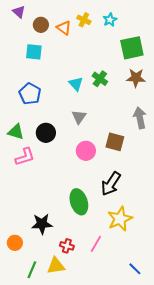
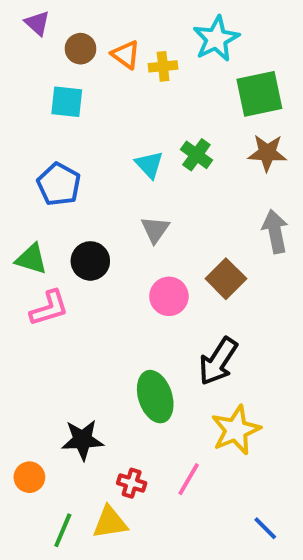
yellow cross: (84, 20) -> (163, 66), moved, turned -32
cyan star: (110, 20) -> (216, 39), size x1.6
brown square: (115, 142) -> (226, 279), turned 30

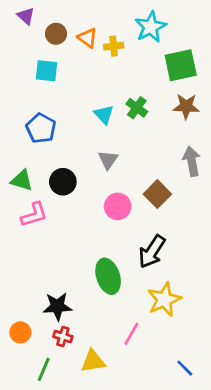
red cross: (132, 483) -> (63, 337), moved
yellow triangle: (110, 522) -> (93, 361), moved

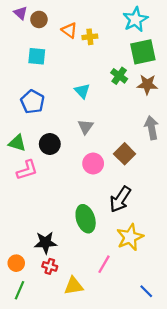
cyan star: (151, 27) -> (135, 19), moved
brown circle: (56, 34) -> (39, 19), moved
green cross: (137, 108) -> (119, 76), moved
green line: (44, 369) -> (19, 290), moved

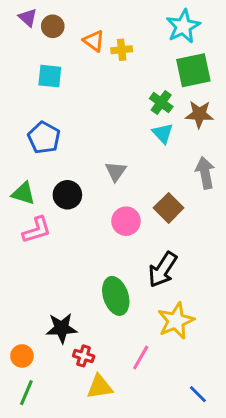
cyan triangle: (82, 91) -> (163, 133), moved
red cross: (50, 266) -> (84, 356), moved

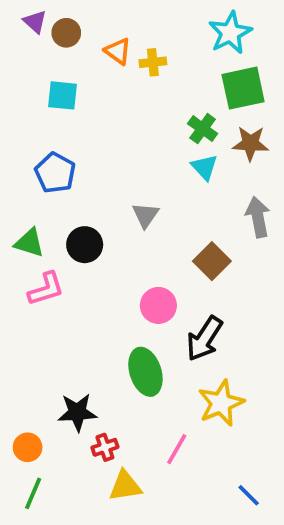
pink circle: (126, 221) -> (158, 305), moved
red cross: (84, 356) -> (105, 447), turned -36

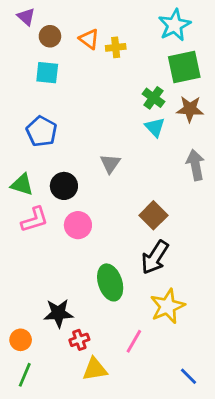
brown circle: (66, 33) -> (50, 36), moved
brown square: (212, 261) -> (153, 215), moved
pink circle: (158, 305) -> (78, 225), moved

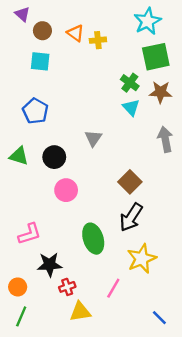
pink L-shape: (35, 220) -> (29, 234), moved

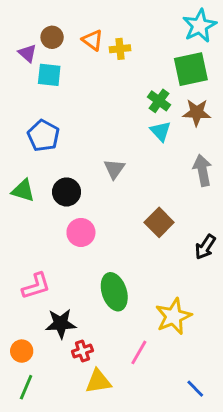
purple triangle: (22, 14) -> (27, 53), moved
cyan star: (148, 21) -> (200, 26), moved
black arrow: (131, 217) -> (205, 247), moved, size x0.7

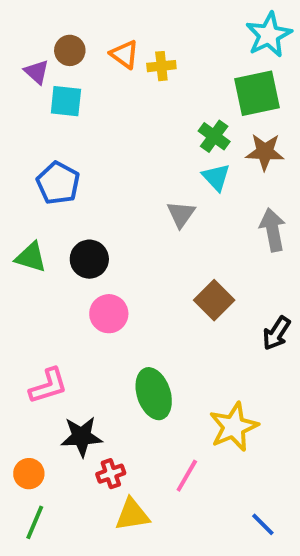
gray triangle: (114, 169) -> (181, 214), moved

